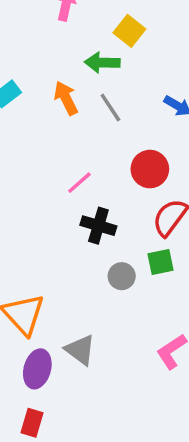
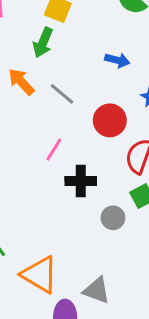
green arrow: (102, 62) -> (43, 43), turned -52
gray line: (110, 108) -> (62, 94), moved

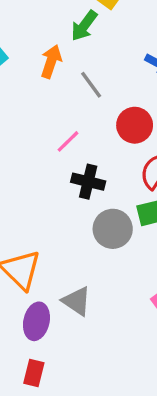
orange arrow: (21, 82) -> (51, 61), turned 48
gray circle: (113, 218) -> (113, 229), size x1.5

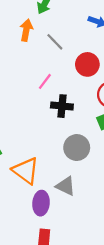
gray circle: (113, 229) -> (77, 148), moved

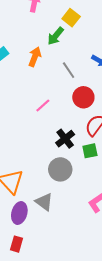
gray line: (55, 42) -> (69, 70), moved
black cross: (62, 106) -> (65, 139), moved, turned 36

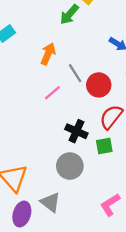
orange arrow: (35, 57) -> (48, 54), moved
gray line: (69, 70) -> (75, 73), moved
black cross: (65, 139) -> (76, 131), turned -30

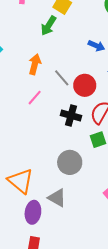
pink line: (52, 93) -> (35, 98), moved
black cross: (76, 131) -> (71, 115), moved

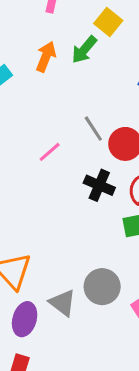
orange arrow: (35, 64) -> (46, 57), moved
gray circle: (70, 162) -> (102, 287), moved

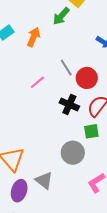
orange arrow: (46, 57) -> (34, 37), moved
gray circle: (102, 287) -> (73, 153), moved

